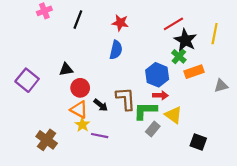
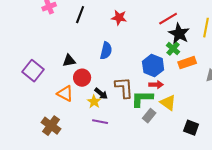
blue semicircle: (116, 50) -> (106, 51), moved
orange triangle: (79, 110) -> (65, 94), moved
yellow star: (82, 125) -> (94, 102), moved

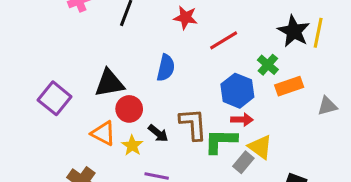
red line: (168, 19) -> (224, 40), moved
black star: (179, 34) -> (294, 31), moved
black triangle: (69, 61) -> (109, 83), size x1.5
yellow star: (94, 102) -> (132, 146), moved
gray rectangle: (149, 116) -> (243, 162), moved

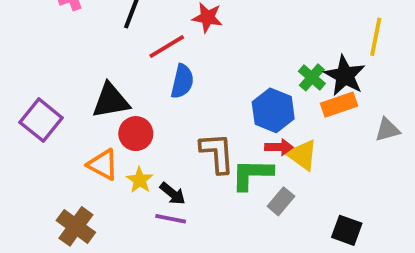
black star: (294, 31) -> (345, 76), moved
red line: (224, 40) -> (167, 47), moved
black arrow: (158, 133) -> (173, 194), moved
yellow triangle: (260, 147) -> (302, 155), moved

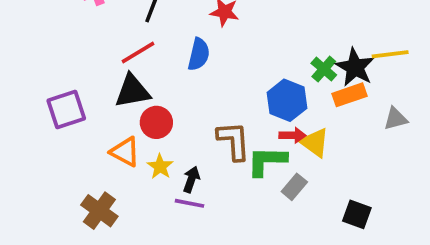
yellow line: (376, 37) -> (390, 54), moved, turned 72
red line: (167, 47) -> (138, 52), moved
blue semicircle: (182, 81) -> (199, 54), moved
purple square: (41, 120) -> (66, 110), turned 33
black arrow: (173, 194) -> (191, 179), turned -110

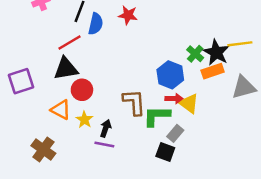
blue semicircle: (199, 54) -> (96, 24), moved
gray triangle: (396, 119) -> (244, 87), size x1.5
black square: (357, 214) -> (165, 152), moved

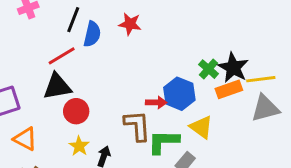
yellow line: (240, 44) -> (261, 79), moved
red arrow: (174, 99) -> (156, 102), moved
orange triangle: (61, 110) -> (25, 139), moved

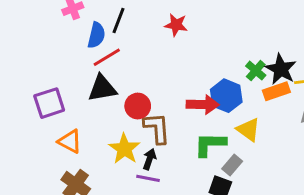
blue semicircle: (92, 34) -> (96, 35), moved
red arrow: (156, 102) -> (203, 105), size x1.5
red circle: (76, 111) -> (138, 106), moved
brown L-shape: (137, 126) -> (157, 128), moved
yellow star: (79, 146) -> (124, 149), size x1.5

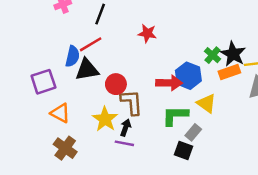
red star: (176, 25) -> (147, 33), moved
blue semicircle: (96, 35) -> (72, 56), moved

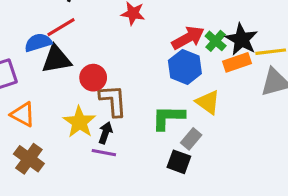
blue semicircle: (72, 56) -> (38, 42), turned -120
red arrow: (169, 83) -> (188, 38), moved, turned -30

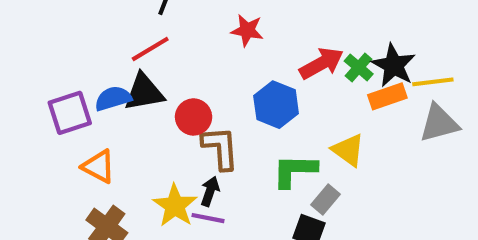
blue semicircle: (38, 42) -> (113, 98), moved
blue hexagon: (185, 67) -> (276, 105), moved
yellow star: (79, 122) -> (175, 206), moved

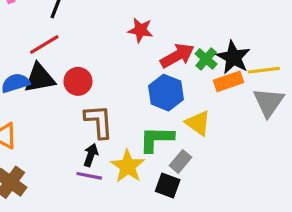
red star: (247, 30) -> (140, 30), moved
blue hexagon: (276, 105) -> (166, 93), moved
red circle: (194, 117) -> (78, 81), moved
gray triangle: (439, 123) -> (269, 102), turned -40
yellow star: (175, 206) -> (128, 166), moved

